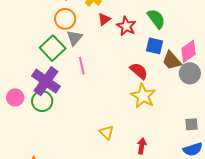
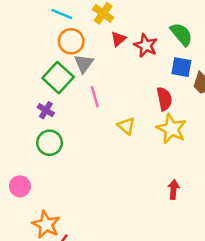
red semicircle: (139, 71) -> (164, 99), turned 42
purple cross: (46, 81) -> (46, 110), moved, size x0.5
pink circle: (15, 97) -> (20, 186), moved
yellow triangle: (107, 132) -> (126, 126), moved

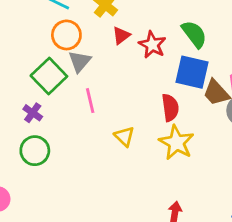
blue square: (181, 67) -> (192, 72), size x1.4

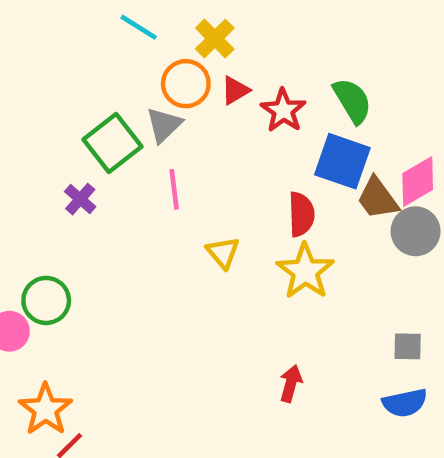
orange circle: (66, 35) -> (186, 84), moved
green circle: (35, 151) -> (46, 300), moved

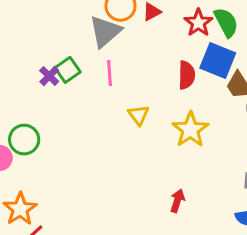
red star: (283, 111) -> (198, 23), moved
gray triangle: (164, 125) -> (105, 31), size x1.4
green square: (112, 143) -> (68, 70), moved, size x0.7
red semicircle: (301, 214) -> (187, 75), moved

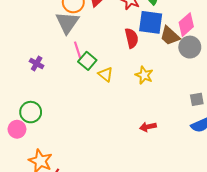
green square: (68, 70) -> (87, 61), moved
yellow star: (190, 130) -> (144, 75), size x0.7
red arrow: (177, 201) -> (148, 127), turned -105

